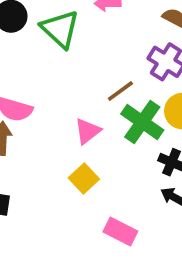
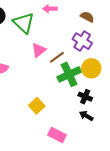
green cross: (142, 122) -> (69, 74), turned 30
pink triangle: (88, 131) -> (39, 50), moved

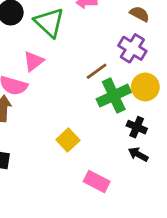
pink triangle: (39, 50) -> (34, 61), moved

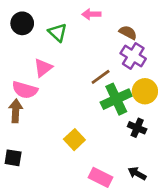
brown semicircle: (140, 14) -> (128, 32), moved
green triangle: (49, 23) -> (57, 32), size x0.7
black arrow: (138, 154) -> (137, 174), moved

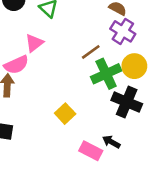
pink semicircle: (25, 90) -> (16, 65), turned -40
black cross: (137, 128) -> (127, 102), size x1.6
black arrow: (137, 174) -> (111, 142), moved

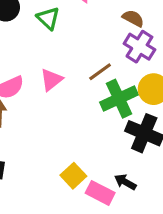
pink triangle: (34, 43) -> (51, 80), moved
yellow square: (65, 114) -> (73, 176), moved

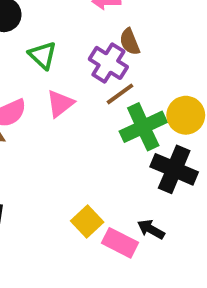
green triangle: (48, 18) -> (43, 55), moved
brown semicircle: (133, 18) -> (130, 42), moved, turned -140
purple cross: (139, 47) -> (108, 63), moved

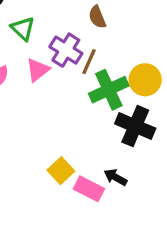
purple cross: (108, 63) -> (66, 50), moved
brown line: (120, 94) -> (89, 62), turned -30

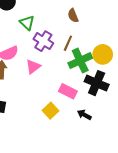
purple cross: (66, 50) -> (43, 41), moved
pink triangle: (38, 70) -> (33, 67), moved
pink rectangle: (89, 189) -> (68, 91), moved

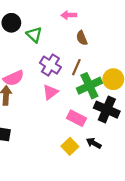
green triangle: (27, 23) -> (34, 35), moved
pink triangle: (33, 67) -> (50, 92), moved
yellow square: (51, 111) -> (70, 146), moved

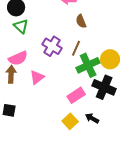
green triangle: (34, 35) -> (21, 26), moved
pink triangle: (50, 92) -> (37, 77), moved
pink rectangle: (76, 118) -> (76, 95), turned -60

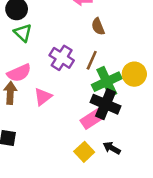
black cross: (104, 87) -> (105, 104), moved

